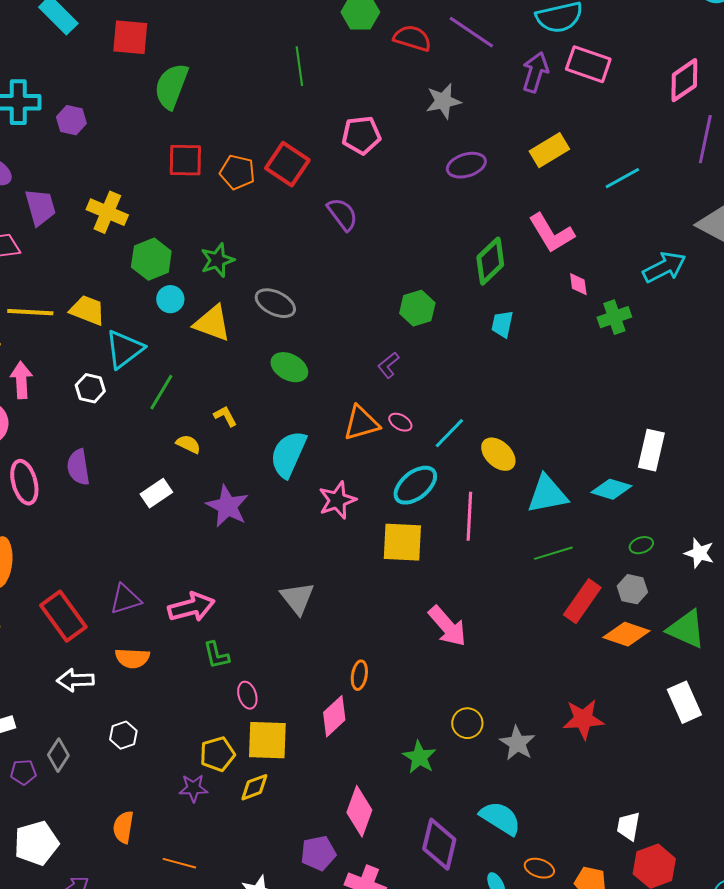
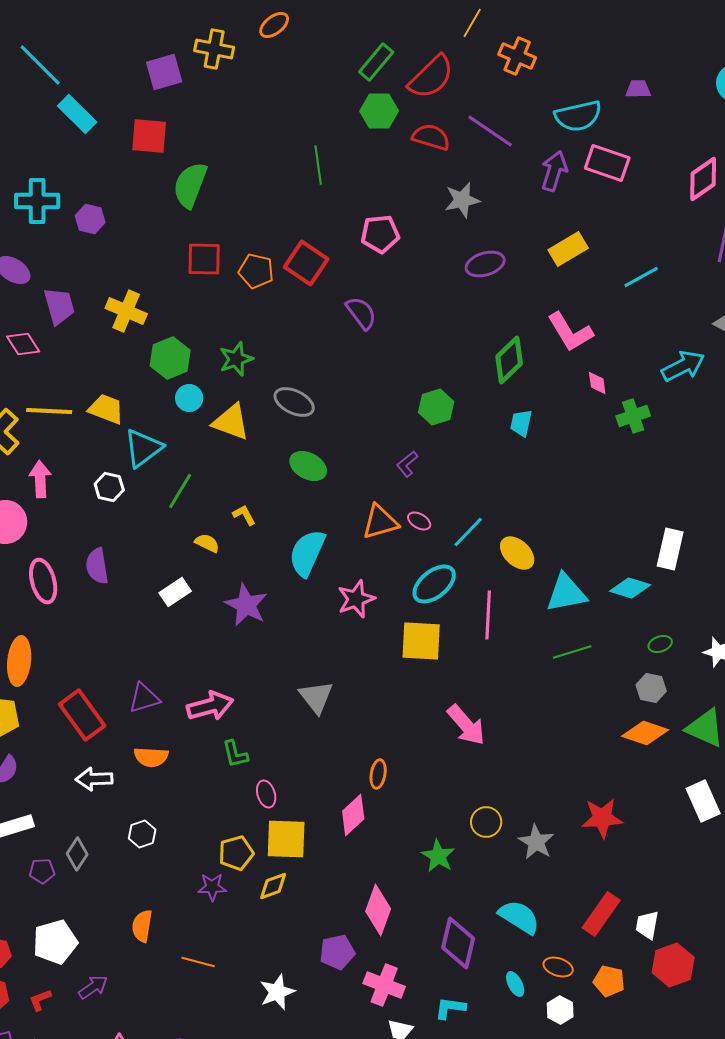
red rectangle: (582, 601) -> (601, 914), moved

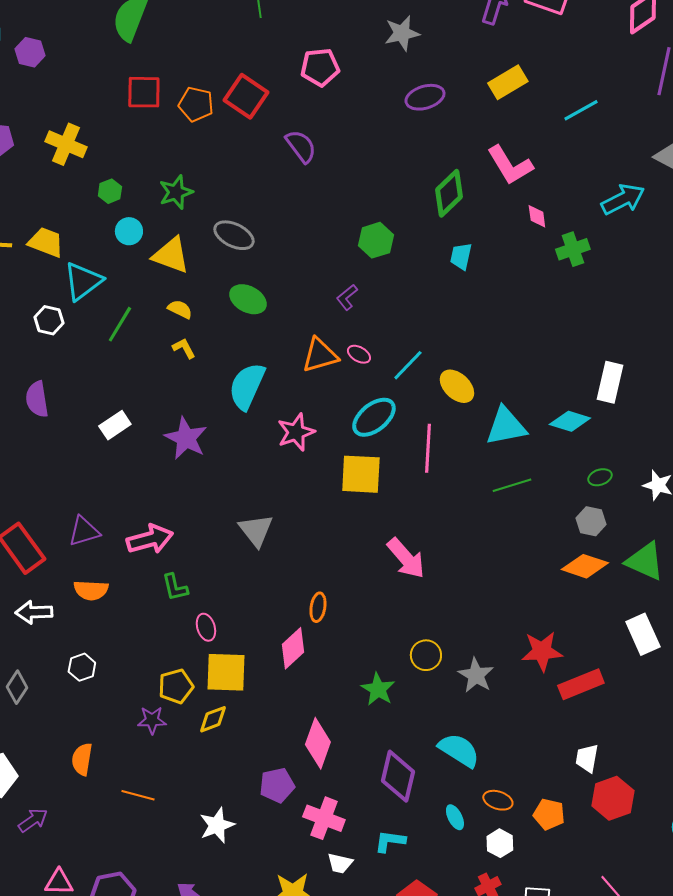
green hexagon: (170, 358) -> (110, 191), size x0.6
yellow semicircle: (207, 543) -> (180, 309), moved
red rectangle: (601, 914) -> (581, 684), moved, turned 33

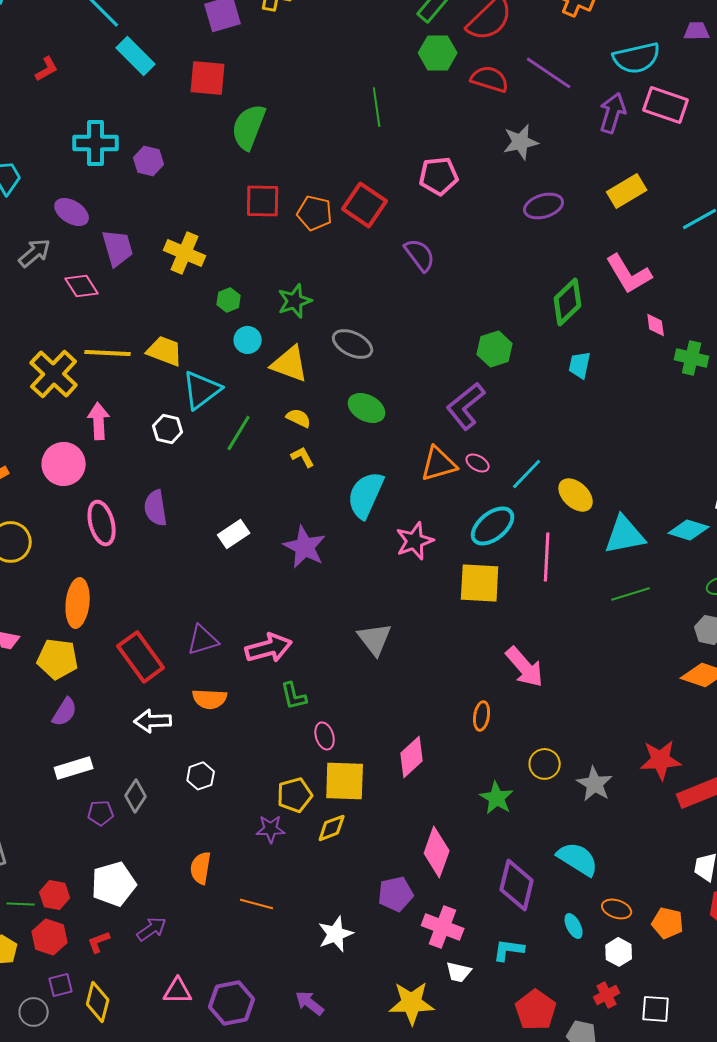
green cross: (573, 249) -> (692, 358), turned 32
purple L-shape: (347, 297) -> (466, 406), size x1.8
orange ellipse: (318, 607) -> (482, 716), moved

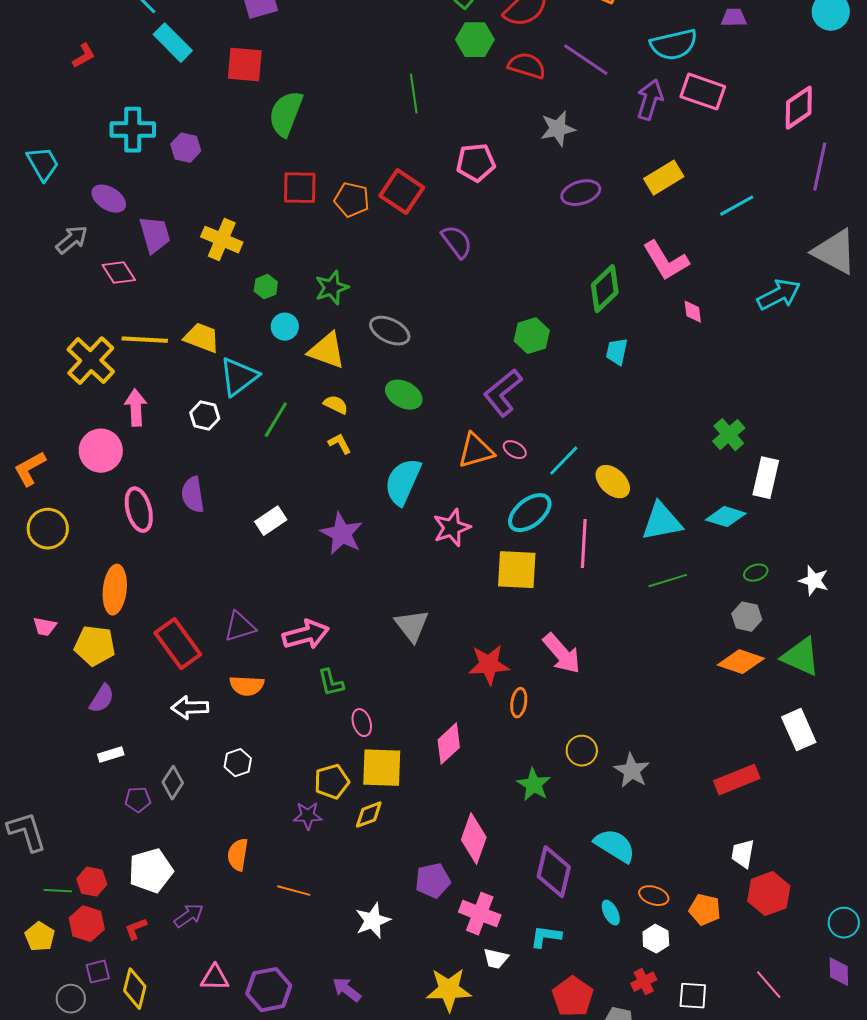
green cross: (692, 358) -> (729, 435), moved, turned 36
red star: (661, 760) -> (489, 665), moved
white rectangle: (74, 768) -> (111, 755), size x0.7

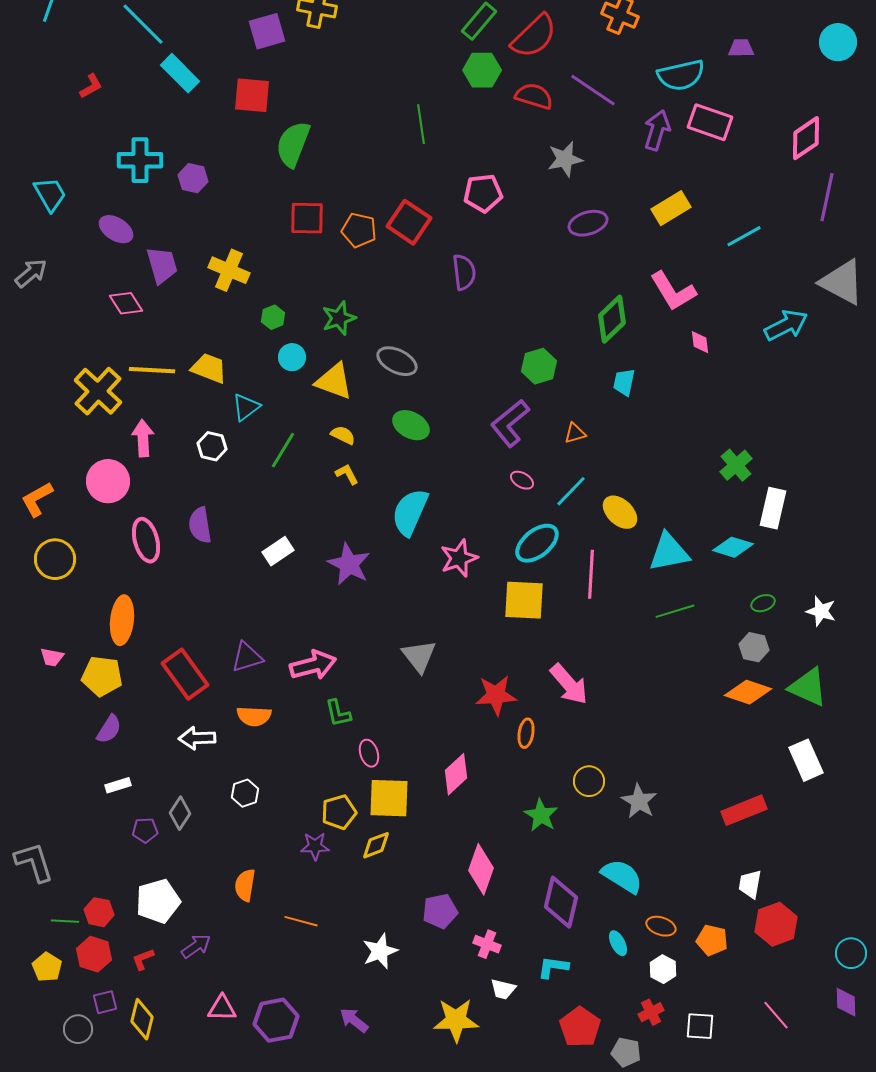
gray arrow: (72, 240) -> (31, 273), moved
purple semicircle: (457, 242) -> (464, 272), turned 30
cyan triangle: (239, 377) -> (246, 407), size x0.7
orange triangle: (476, 451) -> (575, 433), moved, size x0.6
pink cross: (480, 914) -> (487, 944), size x0.7

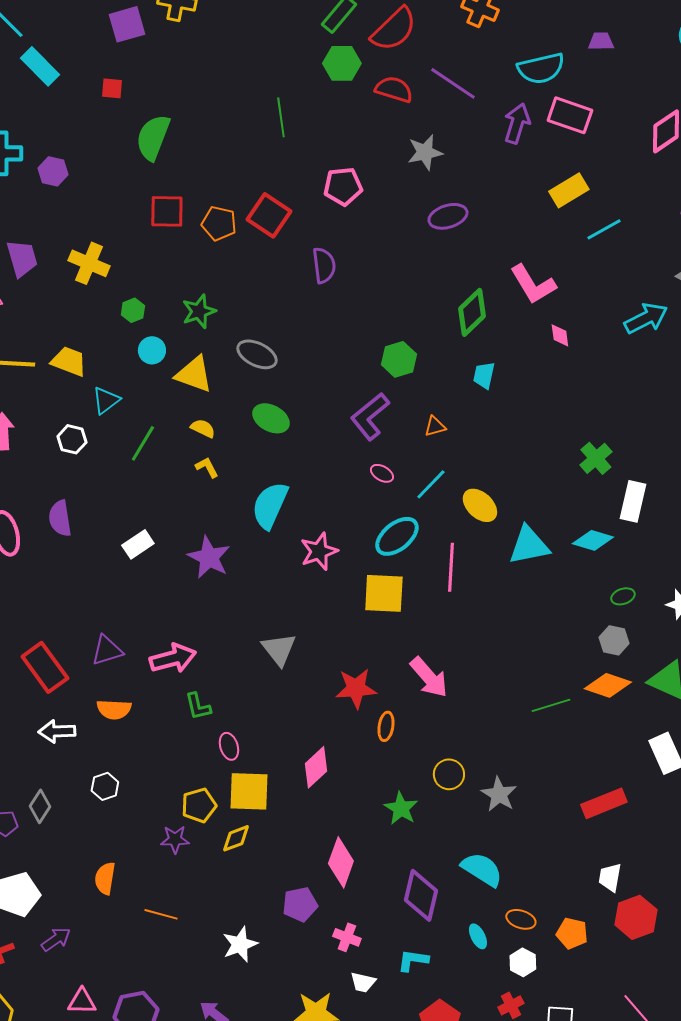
red square: (252, 95) -> (112, 88), size x0.6
yellow rectangle: (671, 208) -> (569, 190), moved
green line: (675, 611) -> (551, 705), moved

